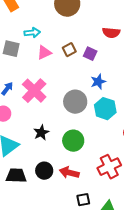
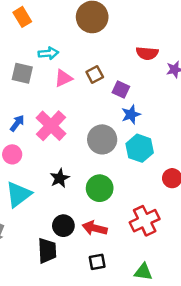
purple square: (90, 54) -> (121, 89), moved
black trapezoid: (16, 176) -> (47, 251), moved, turned 85
black square: (83, 200) -> (97, 262), moved

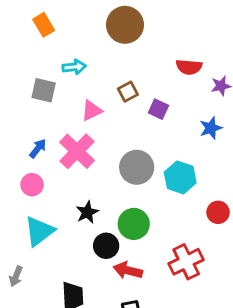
pink triangle: (63, 78) -> (92, 111), moved
blue star: (131, 114) -> (211, 128), moved
black circle: (63, 226) -> (106, 246), moved

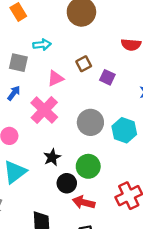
blue arrow: (38, 148) -> (14, 93), moved

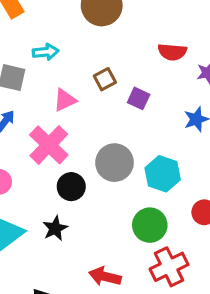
black star: (52, 157) -> (55, 228), moved
green circle: (88, 166) -> (150, 225), moved
black circle: (67, 183) -> (71, 187), moved

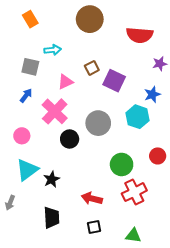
red semicircle: (172, 52) -> (140, 35), moved, size x1.4
purple square: (139, 98) -> (114, 81), size x1.5
cyan hexagon: (163, 174) -> (137, 117), moved
black star: (55, 228) -> (52, 179), moved

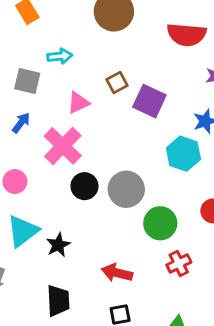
gray circle: (98, 123) -> (126, 189), moved
red cross: (134, 192) -> (179, 263), size x0.7

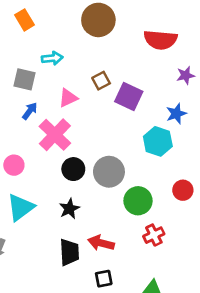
blue arrow: (21, 123) -> (30, 111), moved
black star: (58, 245) -> (69, 209), moved
black trapezoid: (58, 301) -> (69, 252), moved

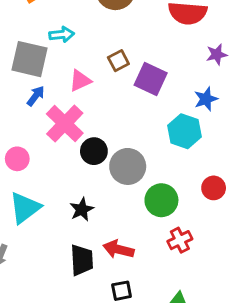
gray square: (24, 79) -> (30, 59), size x1.4
black circle: (73, 169) -> (94, 151), moved

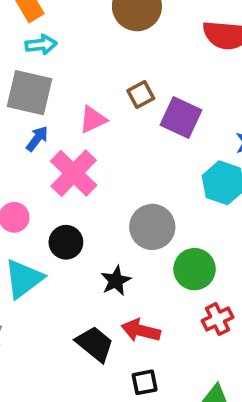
cyan arrow: (62, 35) -> (41, 45), moved
black circle: (94, 151) -> (66, 242), moved
black star: (82, 209) -> (116, 281), moved
black trapezoid: (82, 260) -> (95, 344), turned -48

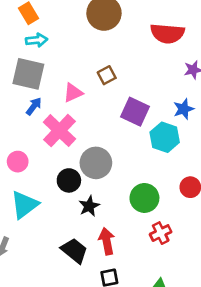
purple square: (181, 118) -> (135, 112), moved
gray circle: (152, 227) -> (96, 163), moved
black circle: (66, 242) -> (69, 180), moved
red arrow: (141, 331) -> (107, 241), turned 65

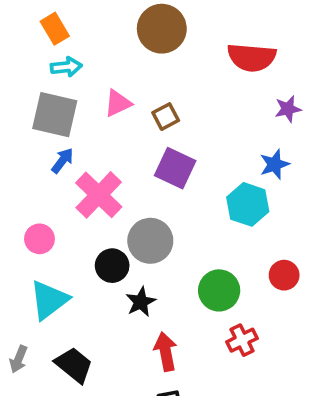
pink triangle: (73, 93) -> (118, 103), moved
purple square: (135, 112) -> (175, 168), moved
black trapezoid: (74, 251) -> (74, 365), moved

